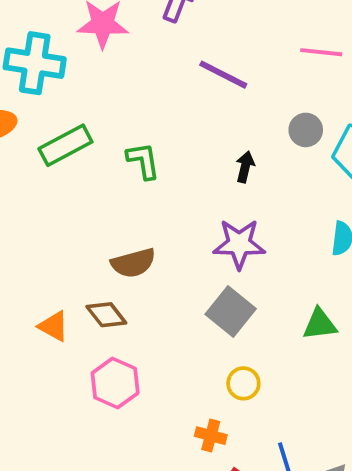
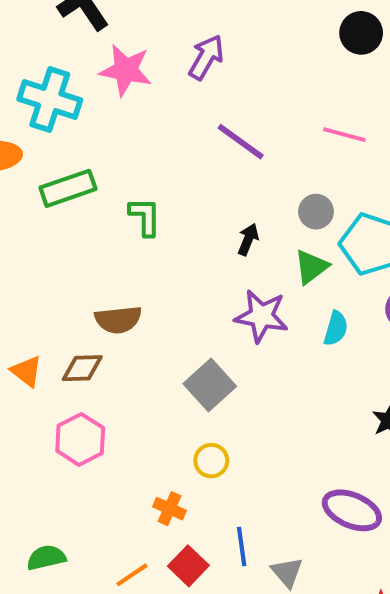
purple star: (239, 244) -> (261, 316), moved
brown diamond: (106, 315) -> (82, 368), turned -63
green triangle: (320, 324) -> (311, 267), moved, turned -39

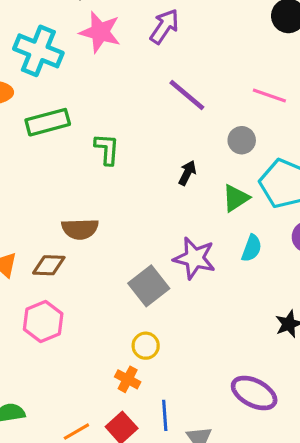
gray circle: (316, 212) -> (242, 140), moved
purple star: (261, 316) -> (194, 258), moved
orange cross: (169, 509) -> (128, 379), moved

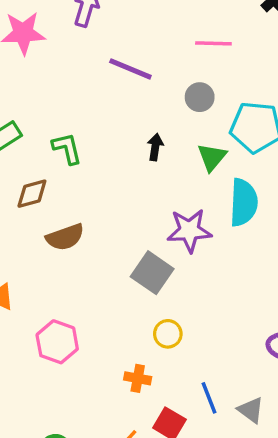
cyan semicircle: (252, 248) -> (244, 202), size x1.6
brown diamond: (49, 265) -> (32, 194), moved
orange cross: (128, 379) -> (138, 378), moved

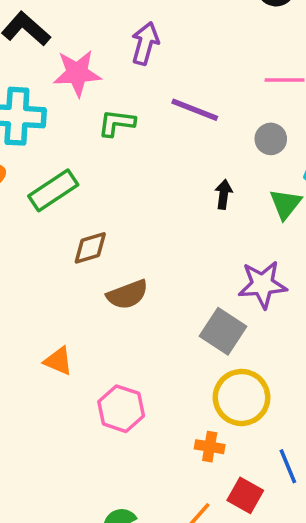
green L-shape: (67, 148) -> (117, 123), moved, turned -68
yellow circle: (168, 334) -> (242, 397), size x1.8

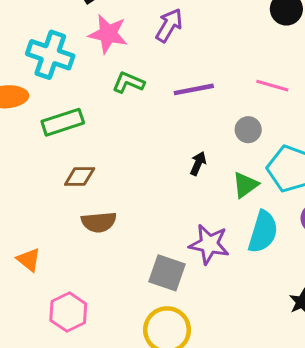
purple line: (195, 110) -> (194, 89), turned -48
gray square: (223, 331) -> (167, 273), turned -30

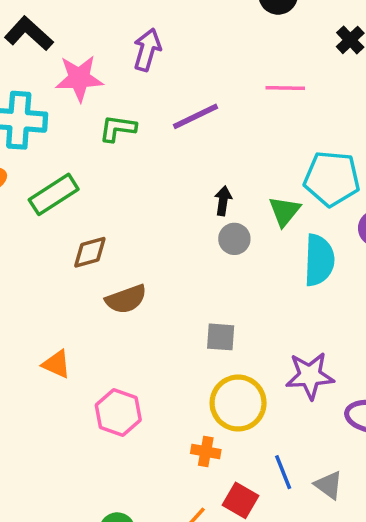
gray circle: (248, 130) -> (234, 239), moved
purple star: (209, 244) -> (310, 376), moved
gray square: (167, 273) -> (221, 337), size x0.7

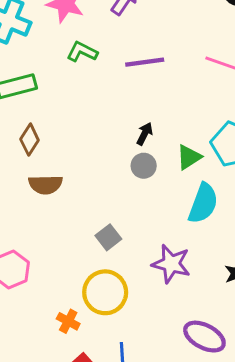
brown diamond: (90, 252) -> (30, 140), turned -60
gray square: (221, 337) -> (108, 237), turned 30
purple star: (310, 376) -> (171, 264), moved

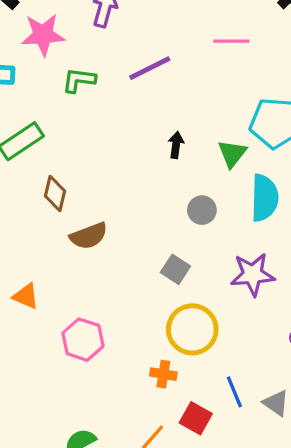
gray circle: (144, 166) -> (202, 210), moved

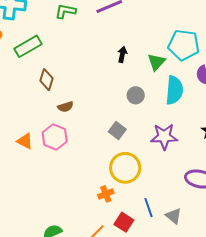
brown semicircle: (89, 236) -> (65, 107), size x0.7
pink hexagon: (83, 340) -> (55, 137), moved
orange cross: (163, 374) -> (106, 194), turned -35

